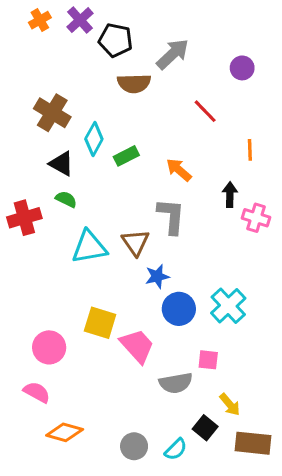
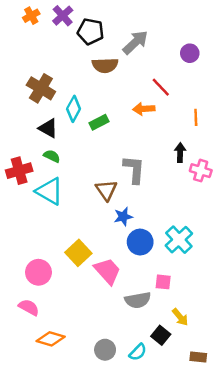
orange arrow: (179, 170) -> (144, 109), moved, turned -45
cyan triangle: (89, 247) -> (49, 191), moved, turned 40
yellow square: (100, 323) -> (78, 253), turned 30
brown rectangle: (253, 443) -> (198, 357), moved, size x0.6

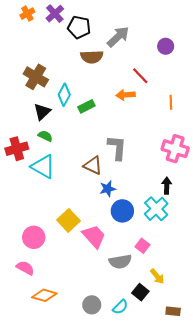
black triangle: (48, 128) -> (42, 112), turned 48
black arrow: (180, 152) -> (167, 186), moved
pink cross: (201, 171) -> (175, 149), size x1.4
brown triangle: (106, 190) -> (93, 166), turned -30
pink square: (163, 282) -> (142, 246), turned 32

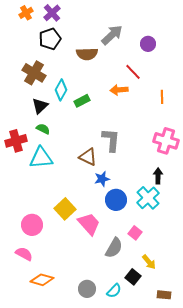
black pentagon: (79, 27) -> (50, 39), moved, turned -30
purple circle: (166, 46) -> (148, 44), moved
cyan triangle: (43, 167) -> (41, 158), turned -35
gray semicircle: (120, 262) -> (114, 248), turned -50

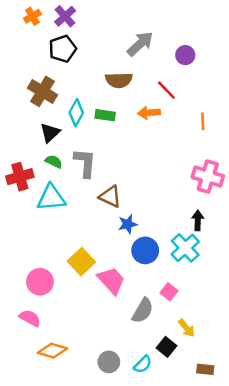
brown semicircle: (87, 54) -> (119, 80), moved
green rectangle: (82, 101) -> (105, 115), moved, turned 35
gray L-shape: (111, 140) -> (85, 163), moved

